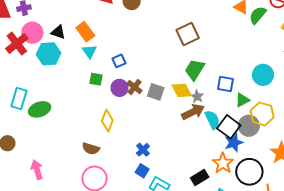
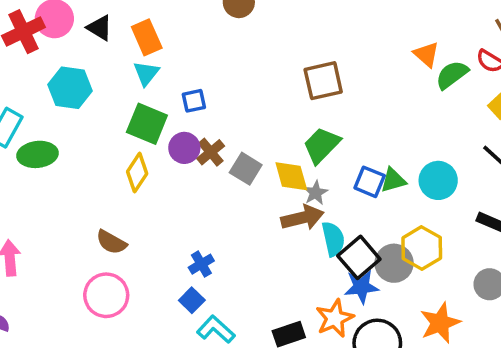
cyan hexagon: (48, 54) -> (70, 88), moved
green square: (96, 79) -> (147, 124), size x1.6
green triangle: (242, 100) -> (393, 180), moved
yellow diamond: (107, 121) -> (137, 173), moved

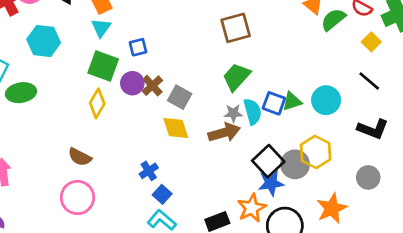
yellow diamond: (291, 176) -> (176, 128), moved
gray star: (316, 193) -> (233, 113), turned 30
cyan semicircle: (333, 239) -> (253, 112), moved
blue square: (192, 300) -> (162, 194), moved

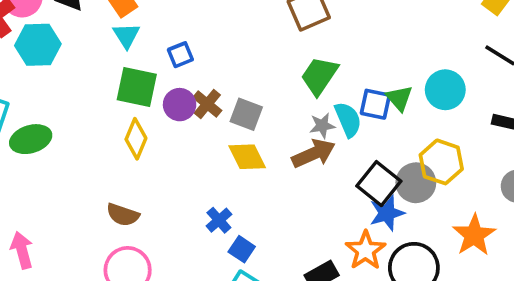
cyan hexagon: (44, 41) -> (38, 45), moved
green triangle: (292, 101) -> (399, 98), turned -45

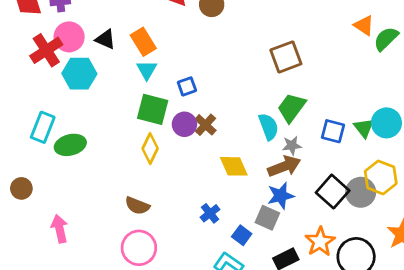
green triangle: (399, 98) -> (364, 128), moved
gray square: (246, 114) -> (267, 218), moved
cyan semicircle: (348, 120) -> (269, 127), moved
blue star: (387, 213) -> (281, 196), moved
blue square: (242, 249) -> (242, 235), moved

